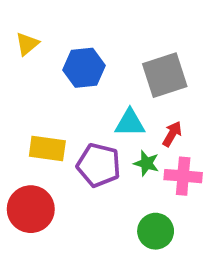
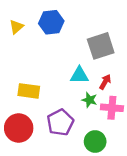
blue hexagon: (84, 68) -> (51, 22), moved
purple pentagon: (99, 165) -> (60, 122), moved, turned 30

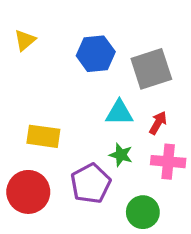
blue hexagon: (51, 22) -> (96, 54), moved
green star: (89, 100) -> (121, 155), moved

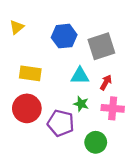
yellow rectangle: (43, 136) -> (30, 73), moved
purple pentagon: (91, 183) -> (61, 123), turned -30
red circle: (28, 192) -> (27, 108), moved

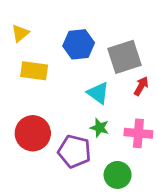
yellow rectangle: (30, 73) -> (34, 71), moved
cyan triangle: (80, 76) -> (98, 93), turned 36
red arrow: (106, 82) -> (141, 86), moved

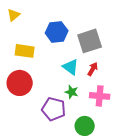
yellow triangle: (20, 33) -> (14, 15), moved
red arrow: (141, 86) -> (93, 69), moved
red circle: (33, 133) -> (20, 83), moved

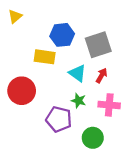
yellow rectangle: (25, 51) -> (45, 57), moved

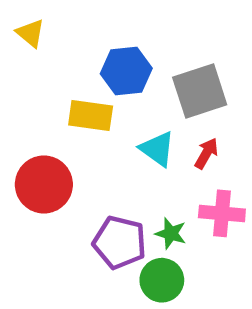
yellow triangle: (15, 16) -> (31, 33), turned -40
green star: (79, 101) -> (171, 233), moved
green circle: (93, 138) -> (162, 280), moved

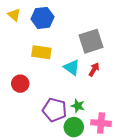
blue hexagon: (126, 71) -> (42, 18), moved
red circle: (44, 184) -> (20, 84), size x0.7
pink cross: (222, 213) -> (101, 123), moved

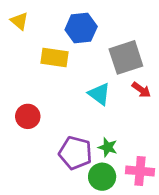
blue hexagon: (42, 18) -> (81, 28), moved
yellow rectangle: (41, 52) -> (54, 57), moved
red arrow: (94, 69) -> (141, 90), moved, turned 96

